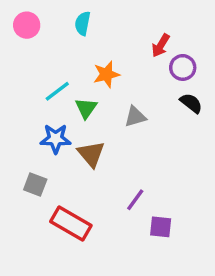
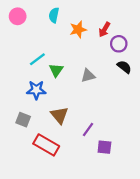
orange star: (106, 74) -> (78, 29), moved
brown triangle: (91, 154) -> (59, 115), moved

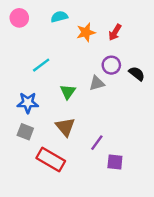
cyan semicircle: (54, 15) -> (59, 17), turned 64
purple circle: (119, 44) -> (111, 65), moved
green triangle: (56, 70) -> (68, 92), moved
blue star: (36, 90) -> (28, 103), moved

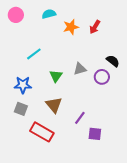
purple circle: (111, 65) -> (102, 77), moved

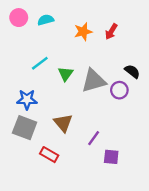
cyan semicircle: (49, 14) -> (46, 20), moved
gray triangle: (80, 69) -> (94, 81), size x1.6
green triangle: (56, 76) -> (66, 74), moved
gray square: (21, 109) -> (25, 128), size x1.5
red rectangle: (42, 132) -> (49, 155), size x0.7

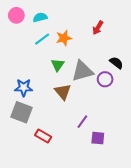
orange star: (83, 32) -> (64, 38), moved
cyan line: (40, 63) -> (42, 39), moved
brown triangle: (63, 123) -> (63, 92), moved

